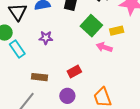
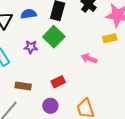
green square: (91, 26) -> (54, 37), moved
yellow rectangle: (117, 31) -> (110, 38), moved

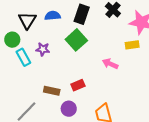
purple star: (31, 47) -> (43, 49), moved
brown rectangle: (23, 86) -> (52, 91), moved

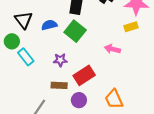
blue semicircle: (53, 16) -> (49, 25), moved
purple star: (43, 49) -> (60, 60), moved
red rectangle: (78, 85) -> (84, 75), size x1.5

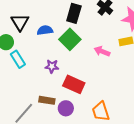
pink arrow: (112, 49) -> (102, 51), moved
red rectangle: (84, 75) -> (74, 84), turned 50
brown rectangle: (59, 85) -> (47, 100), moved

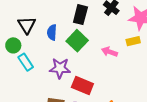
blue semicircle: (45, 30) -> (52, 32), turned -77
purple star: (52, 66) -> (60, 68), size x1.5

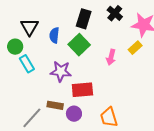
yellow rectangle: (133, 41) -> (135, 48), turned -32
pink arrow: (109, 52) -> (111, 57), turned -98
red rectangle: (82, 86) -> (82, 90), turned -30

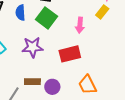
red rectangle: (82, 90) -> (70, 54), moved

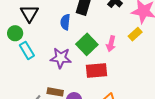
blue semicircle: (20, 13) -> (65, 22), moved
green square: (46, 18) -> (87, 44), moved

